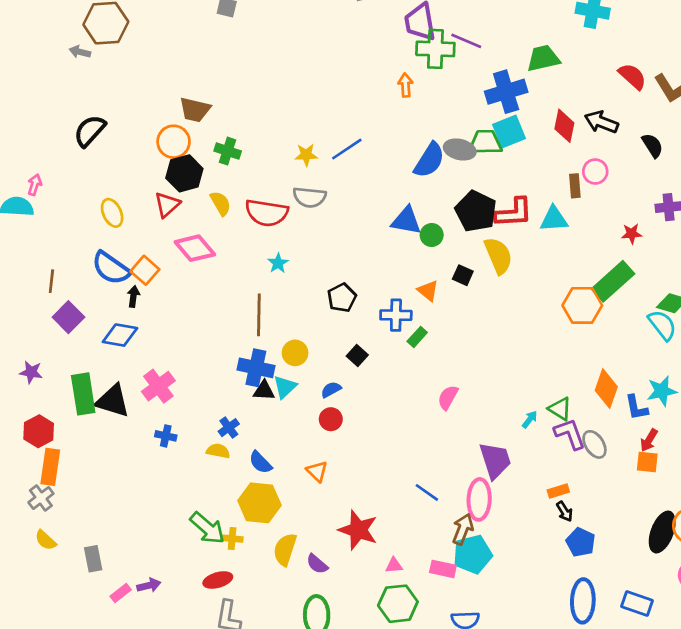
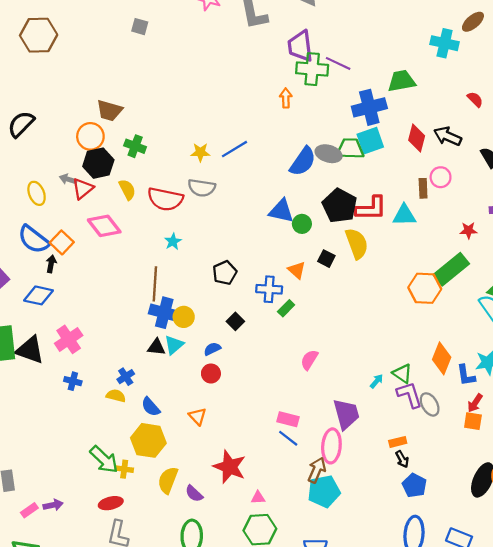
gray arrow: (80, 52) -> (68, 179), moved
red semicircle: (632, 76) -> (475, 99), size x0.7
blue cross: (256, 368) -> (164, 313), moved
pink rectangle: (443, 569) -> (288, 419), moved

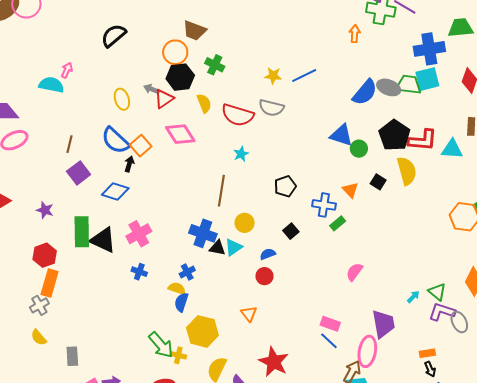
blue cross: (164, 313) -> (203, 233), moved
purple L-shape: (409, 395) -> (442, 312), turned -60
blue semicircle: (151, 407) -> (181, 302), moved, turned 54

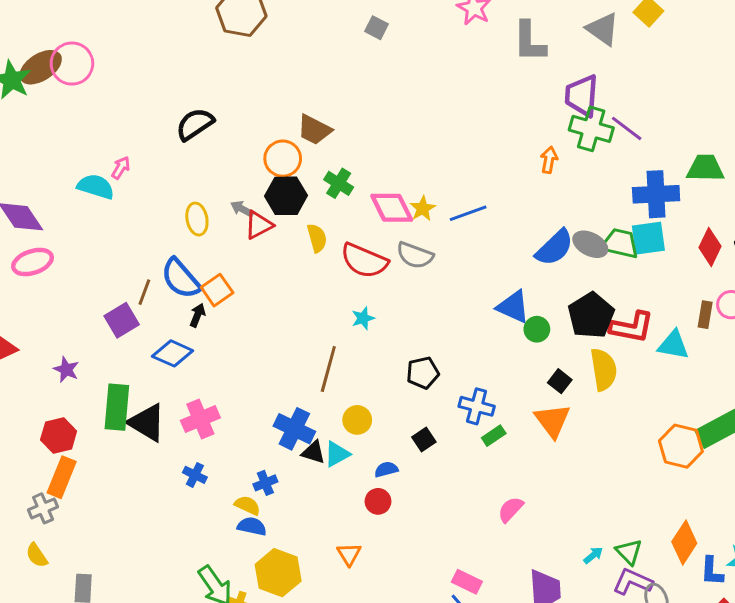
yellow star: (273, 76) -> (423, 209), turned 30
pink diamond: (180, 134) -> (392, 208), moved
brown line: (70, 144) -> (144, 292), moved
orange triangle: (350, 190) -> (552, 421), moved, size x1.5
blue semicircle: (181, 302) -> (252, 526), turned 78

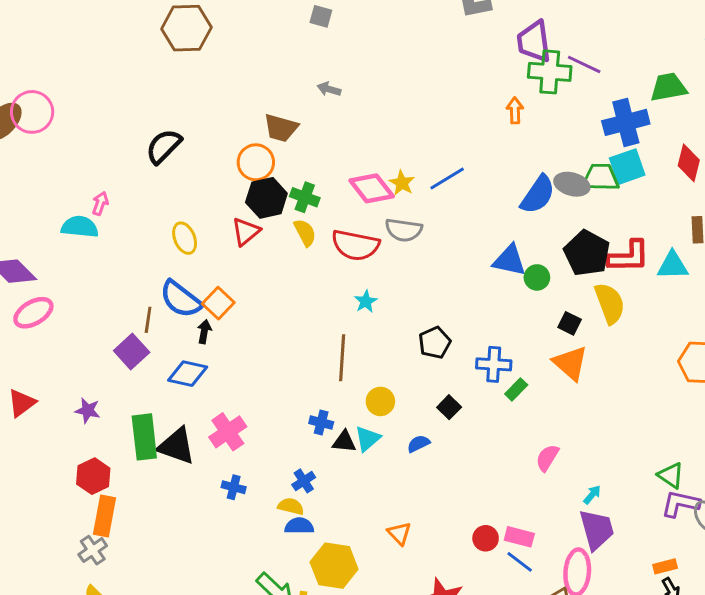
green cross: (339, 183) -> (305, 197), moved
gray arrow: (242, 209) -> (329, 89), moved
blue cross: (294, 429) -> (321, 423), size x0.6
red circle: (378, 501) -> (486, 538), moved
cyan arrow: (593, 555) -> (592, 495), moved

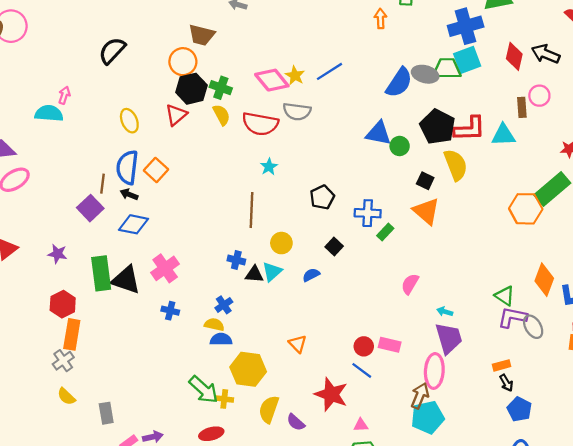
blue semicircle: (181, 299) -> (127, 167), turned 60
black arrow: (204, 332) -> (129, 194), moved, turned -78
cyan arrow: (592, 495) -> (445, 312), turned -112
blue line: (520, 562) -> (362, 370), moved

